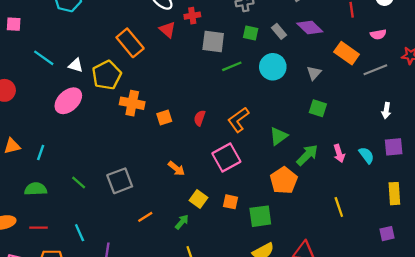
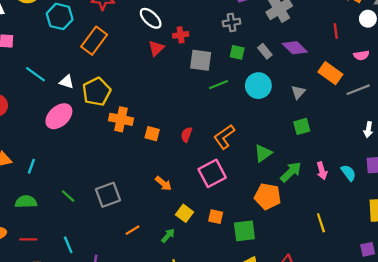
red triangle: (167, 30) -> (156, 48), turned 35
orange rectangle: (130, 43) -> (94, 41), moved, turned 76
green square: (318, 108) -> (302, 126), turned -35
orange square: (164, 117) -> (152, 134), turned 32
orange pentagon: (284, 180) -> (268, 196), turned -30

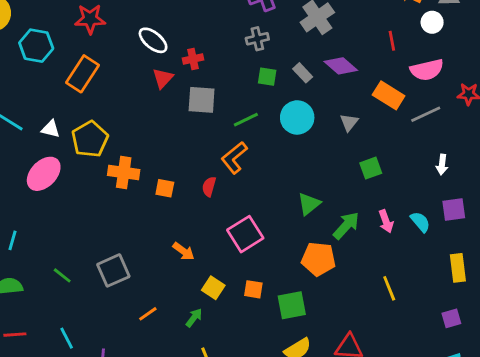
pink semicircle: (361, 55) -> (427, 70), size x1.6
gray square: (201, 60) -> (202, 100), moved
green square: (302, 126) -> (371, 168), moved
orange L-shape: (224, 137) -> (234, 158), moved

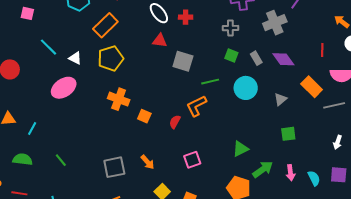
red cross: (193, 59) -> (186, 17), moved
red triangle: (163, 78) -> (160, 41), turned 42
yellow pentagon: (90, 139) -> (111, 58), moved
pink square: (245, 234) -> (192, 160), size x0.7
gray square: (113, 270) -> (114, 167), moved

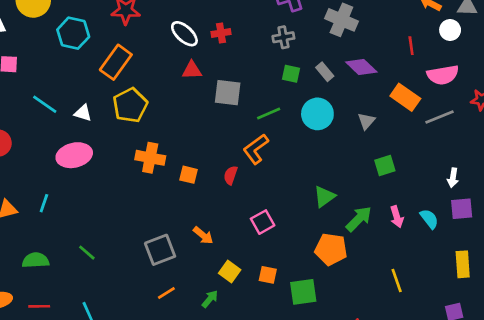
gray cross: (275, 23) -> (341, 20), turned -35
pink ellipse: (64, 88) -> (74, 155), turned 30
cyan line: (32, 128) -> (44, 203), moved
white arrow: (338, 142) -> (453, 178), moved

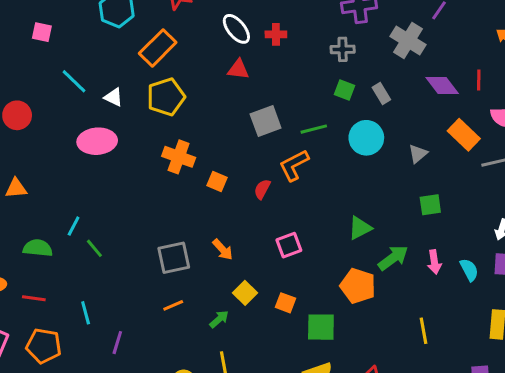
purple diamond: (361, 67) -> (442, 85), moved
gray square: (228, 93) -> (266, 121), moved, turned -36
cyan line: (44, 203) -> (74, 226), moved

